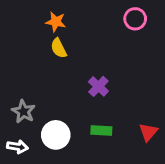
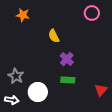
orange star: (56, 22) -> (23, 15), moved
yellow semicircle: (59, 48) -> (54, 36), moved
green rectangle: (101, 131) -> (68, 80), moved

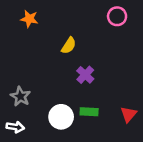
yellow semicircle: (54, 36) -> (69, 46), turned -120
green rectangle: (68, 80) -> (89, 112), moved
white circle: (38, 92) -> (61, 117), moved

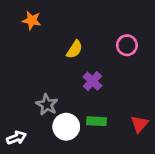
pink circle: (117, 16) -> (127, 45), moved
gray star: (20, 96) -> (47, 105), moved
white arrow: (15, 127) -> (16, 138), turned -30

